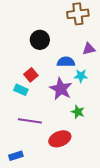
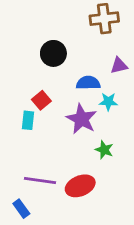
cyan rectangle: (21, 90) -> (28, 120), turned 72
purple line: (30, 121) -> (40, 181), moved
blue rectangle: (16, 156) -> (21, 209), turned 72

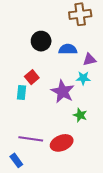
purple triangle: (119, 65) -> (89, 60), moved
blue semicircle: (88, 83) -> (68, 49), moved

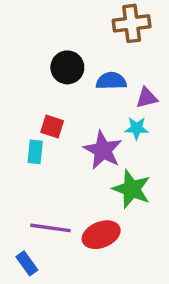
red square: (32, 77) -> (52, 127), turned -32
green star: (80, 115) -> (132, 189), size x1.6

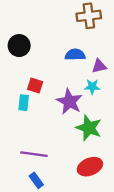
black circle: (67, 67) -> (19, 46), moved
red ellipse: (101, 235) -> (90, 167), moved
blue rectangle: (27, 263) -> (36, 180), moved

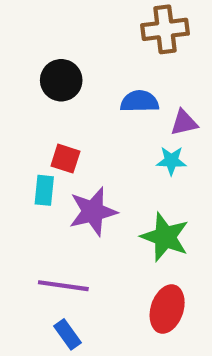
black circle: (19, 46) -> (61, 80), moved
purple star: (69, 102) -> (93, 212), moved, turned 30
red ellipse: (90, 167) -> (167, 309), turned -50

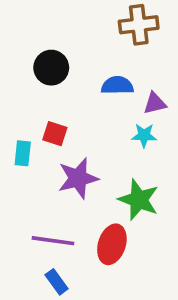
cyan rectangle: (44, 190) -> (23, 153), moved
red ellipse: (167, 309) -> (112, 244), moved

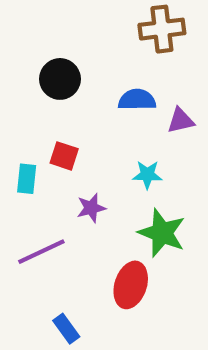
cyan star: (144, 135) -> (147, 175), moved
purple star: (78, 178) -> (91, 208), size x0.6
purple line: (53, 241) -> (41, 252), moved, turned -33

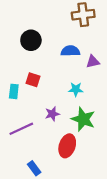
purple star: (91, 208) -> (52, 114), moved

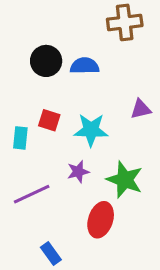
blue semicircle: (70, 51) -> (85, 66), moved
purple triangle: (93, 62) -> (141, 109), moved
cyan star: (76, 89) -> (91, 130), moved, size x1.5

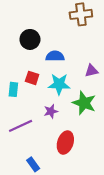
blue semicircle: (85, 66) -> (55, 56), moved
green star: (125, 180) -> (84, 103), moved

